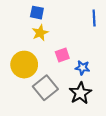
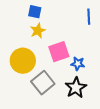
pink square: (62, 55) -> (59, 52), size x1.5

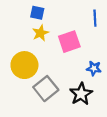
pink square: (59, 52) -> (69, 42), moved
blue star: (78, 64) -> (94, 68), moved

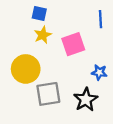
gray square: (46, 89) -> (48, 94), turned 30

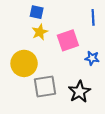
blue star: (99, 72) -> (92, 58), moved

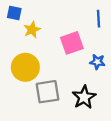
blue square: (37, 12) -> (14, 13), moved
yellow star: (40, 32) -> (32, 30), moved

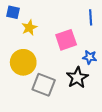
gray square: (48, 92) -> (44, 85), turned 30
black star: (84, 97) -> (77, 78), moved

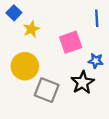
blue square: (13, 12) -> (14, 13), turned 32

